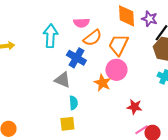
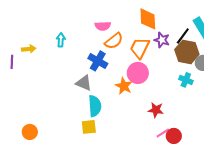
purple star: (149, 19) -> (162, 40), moved
cyan arrow: (50, 36) -> (61, 40), moved, size x0.6
cyan semicircle: (73, 103) -> (95, 106), size x1.5

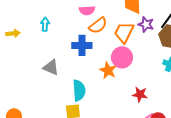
blue cross: (98, 61) -> (82, 45), turned -30
gray triangle: (84, 83) -> (51, 67), moved

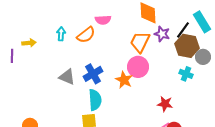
orange semicircle: (98, 25) -> (86, 35), moved
blue cross: (82, 45) -> (93, 74), moved, turned -30
red star: (140, 94) -> (165, 104), moved

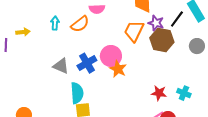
brown hexagon: (187, 46) -> (162, 40), moved
pink circle: (138, 67) -> (111, 56), moved
cyan cross: (186, 74) -> (184, 93), moved
cyan semicircle: (95, 100) -> (77, 93), moved

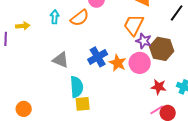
purple star: (156, 23) -> (144, 41), moved
brown hexagon: (162, 40) -> (162, 49), moved
pink circle: (111, 56) -> (140, 63), moved
blue cross: (87, 63) -> (98, 57), moved

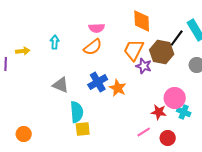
orange semicircle: (80, 18) -> (93, 47), moved
brown hexagon: (162, 49) -> (162, 52), moved
pink circle: (140, 63) -> (175, 98), moved
pink line: (157, 110) -> (144, 132), moved

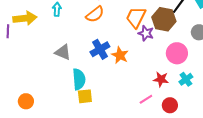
yellow arrow: (23, 51) -> (25, 18), size x1.6
pink circle: (175, 98) -> (177, 53), moved
cyan cross: (184, 112) -> (186, 79), turned 32

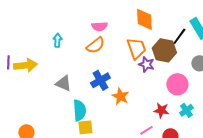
orange trapezoid: (136, 17) -> (136, 48), turned 135
yellow arrow: (25, 18) -> (25, 65), moved
orange star: (120, 55) -> (120, 96), moved

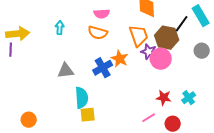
orange semicircle: (95, 45) -> (98, 33), turned 54
yellow arrow: (25, 65) -> (18, 34), moved
gray triangle: (63, 83) -> (66, 71), turned -30
pink circle: (177, 84) -> (161, 59), moved
orange star: (120, 96) -> (120, 59), moved

